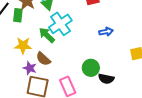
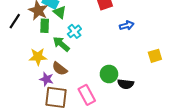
green rectangle: (18, 15) -> (45, 26), moved
cyan cross: (60, 24) -> (74, 31), size x0.6
blue arrow: (106, 32) -> (127, 25), moved

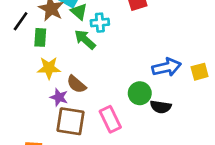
blue arrow: (127, 25) -> (167, 67), moved, size x1.5
green rectangle: (45, 26) -> (40, 37), moved
cyan cross: (74, 31) -> (100, 23), moved, turned 32
green arrow: (61, 44) -> (85, 40), moved

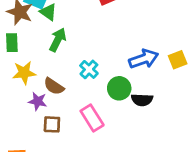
cyan cross: (100, 23) -> (89, 69), moved, turned -36
green arrow: (85, 40) -> (58, 40), turned 80
brown square: (71, 121) -> (52, 124), size x0.6

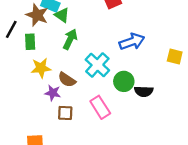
blue arrow: (144, 59) -> (132, 42), moved
yellow square: (178, 60) -> (175, 56), turned 35
cyan cross: (89, 69) -> (97, 65), size x1.5

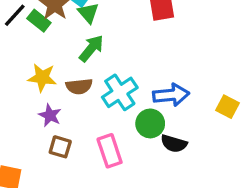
green rectangle: (30, 42) -> (39, 21), moved, turned -63
blue arrow: (132, 42) -> (171, 95), moved
brown semicircle: (67, 80) -> (79, 86), moved, turned -54

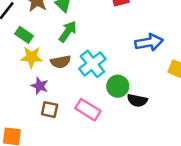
green rectangle: (39, 21) -> (24, 35), moved
blue arrow: (171, 95) -> (149, 42), moved
pink rectangle: (110, 151) -> (88, 110), turned -35

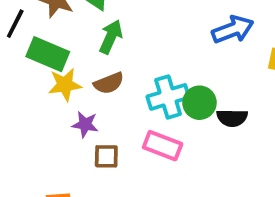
green rectangle: (24, 35) -> (48, 54), size x1.5
cyan cross: (92, 64) -> (168, 97), moved, turned 32

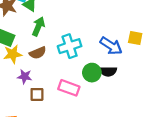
blue arrow: (233, 30) -> (111, 46), moved, turned 55
cyan cross: (168, 97) -> (70, 46), moved
green circle: (199, 103) -> (92, 73), moved

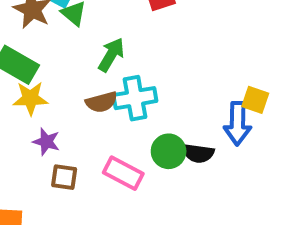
green arrow: (38, 26) -> (111, 55), moved
blue arrow: (111, 46) -> (238, 124), moved, turned 50
brown semicircle: (38, 53) -> (101, 102), moved

